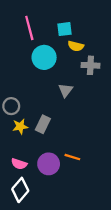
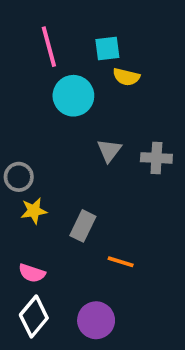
gray cross: (90, 65) -> (156, 158), moved
gray rectangle: (43, 124) -> (83, 226), moved
purple circle: (49, 164) -> (96, 320), moved

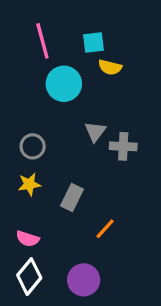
gray cross: (156, 158) -> (123, 146), moved
gray circle: (19, 177) -> (33, 146), moved
orange line: (121, 262) -> (105, 229), turned -65

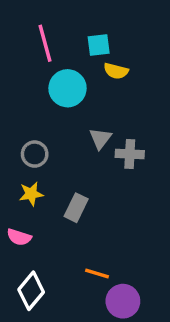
orange line: (105, 229) -> (97, 273), moved, turned 65
pink semicircle: (28, 239) -> (19, 237), moved
purple circle: (84, 280) -> (123, 301), moved

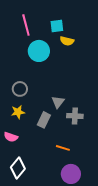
gray triangle: (100, 138) -> (58, 102), moved
gray cross: (130, 154) -> (75, 116), moved
orange line: (97, 273) -> (63, 148), moved

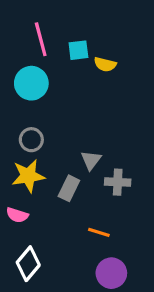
cyan square: (57, 26) -> (78, 50), moved
cyan circle: (39, 51) -> (31, 83), moved
yellow star: (18, 112) -> (28, 176), size x1.5

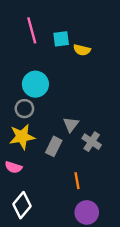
cyan circle: (31, 83) -> (35, 84), moved
gray cross: (118, 182) -> (92, 142), turned 30
orange line: (99, 232) -> (77, 181), turned 63

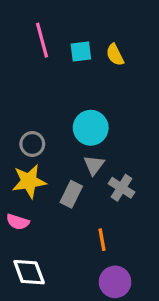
yellow semicircle: (82, 50) -> (115, 55), moved, turned 49
cyan circle: (35, 84) -> (91, 128), moved
white diamond: (22, 205) -> (29, 272), turned -60

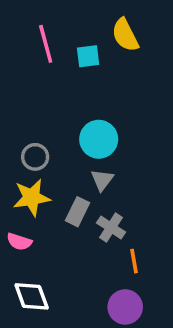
yellow semicircle: (115, 55) -> (125, 35), moved, size x1.4
gray cross: (122, 188) -> (111, 228), moved
orange line: (102, 240) -> (134, 261), moved

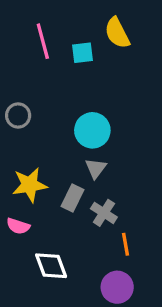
gray circle: (35, 157) -> (18, 115), moved
white diamond: (32, 296) -> (51, 266), moved

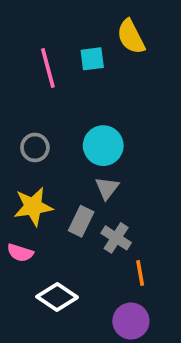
pink line: (43, 41) -> (48, 68), moved
gray circle: (18, 115) -> (35, 147), moved
white diamond: (51, 266) -> (57, 297), turned -36

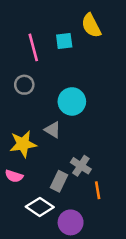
gray circle: (35, 147) -> (24, 85), moved
gray triangle: (107, 188) -> (53, 130), moved, turned -36
gray rectangle: (81, 221) -> (59, 181), moved
purple circle: (131, 321) -> (71, 222), moved

